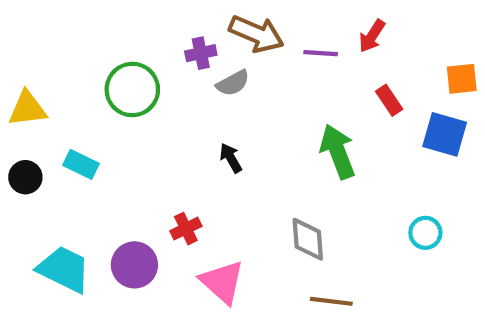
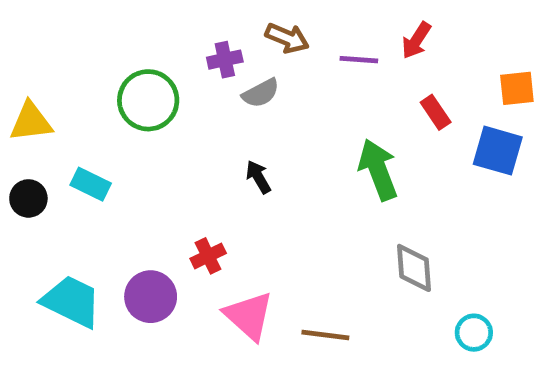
brown arrow: (256, 34) -> (287, 38), size x0.7
cyan circle: (425, 233) -> (474, 333), moved
gray diamond: (308, 239) -> (414, 268), moved
brown line: (331, 301) -> (325, 335), moved

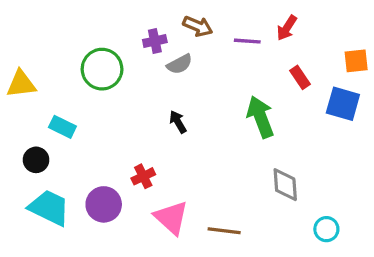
black circle: (28, 198) -> (36, 160), moved

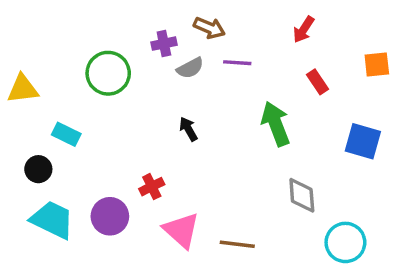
purple line: (247, 41) -> (237, 63), moved
blue square: (343, 104) -> (363, 141), moved
cyan circle: (326, 229) -> (345, 242), size x1.5

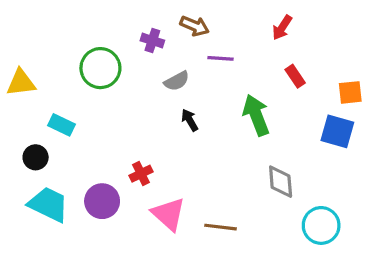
purple cross: (164, 44) -> (152, 41), turned 30
orange square: (377, 64) -> (350, 92), moved
gray semicircle: (190, 68) -> (177, 81), moved
black arrow: (188, 129) -> (190, 120), moved

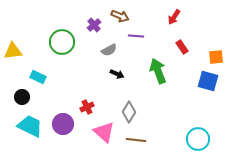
purple cross: (152, 41) -> (94, 25), turned 32
black arrow: (190, 120) -> (117, 74), turned 144
gray diamond: (281, 182) -> (129, 112), moved, turned 35

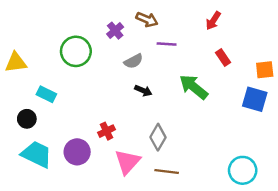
green arrow: (158, 71) -> (194, 87), turned -30
pink triangle: (104, 132) -> (127, 162), turned 30

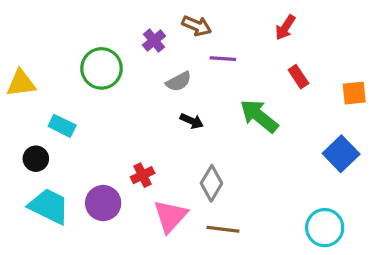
blue square: (255, 99) -> (341, 154), moved, turned 30

